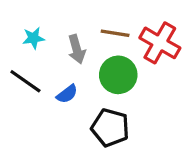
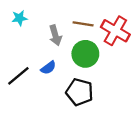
cyan star: (33, 38) -> (20, 18), moved
black line: (25, 81) -> (18, 76), moved, turned -75

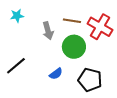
blue semicircle: (48, 68) -> (56, 74), moved
black pentagon: (80, 92) -> (90, 80), moved

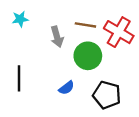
black line: (16, 66) -> (19, 78), turned -50

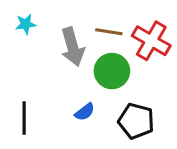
gray arrow: (57, 37) -> (73, 47), size x1.4
black line: (19, 78) -> (24, 118), moved

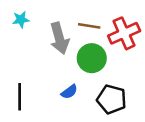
red cross: (151, 41) -> (124, 33), turned 36

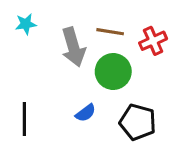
red cross: (124, 33) -> (153, 41), size x0.7

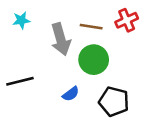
red cross: (153, 41) -> (127, 20), moved
black line: (24, 119) -> (20, 81), moved, turned 76

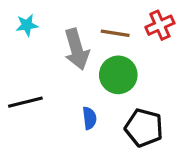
blue semicircle: (71, 94) -> (89, 118), turned -60

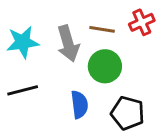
cyan star: (27, 25) -> (23, 42), moved, size x1.6
blue semicircle: (89, 118) -> (79, 105), size x1.4

